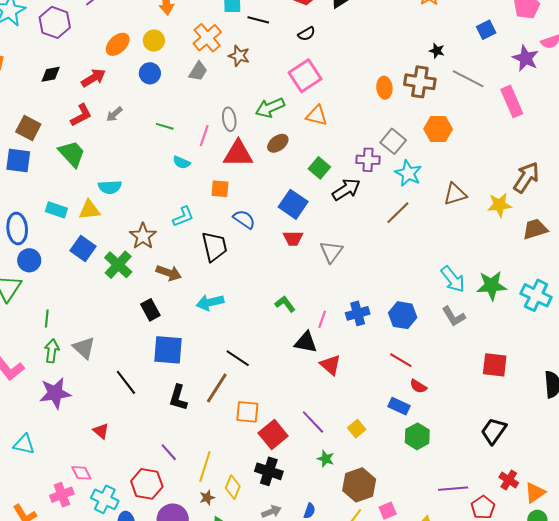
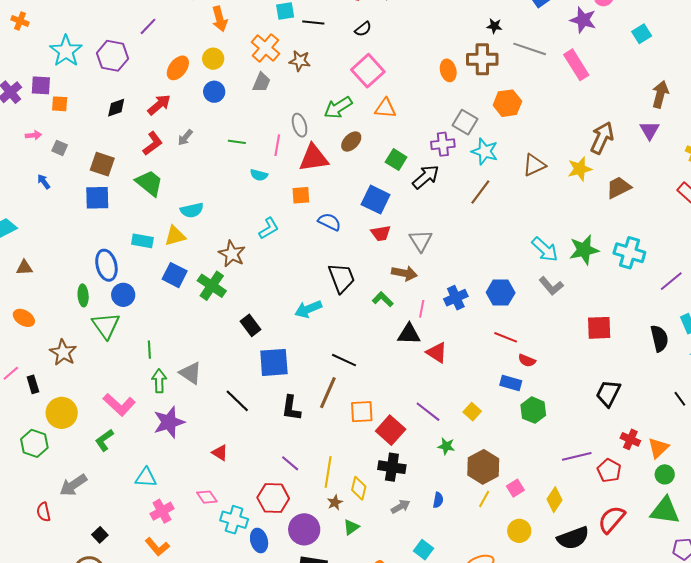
black trapezoid: (214, 247) -> (342, 278), moved
brown arrow: (169, 273) -> (404, 273), moved
pink cross: (62, 495) -> (162, 511), moved

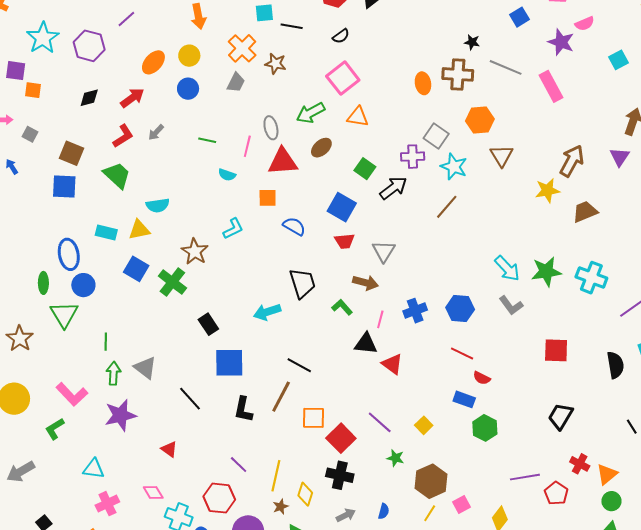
brown triangle: (534, 165) -> (502, 156), moved, turned -40

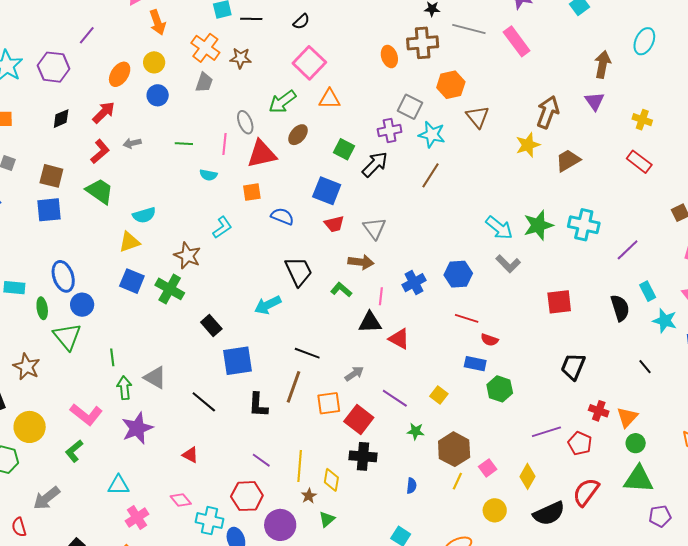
gray arrow: (156, 132) -> (132, 143), turned 42
cyan rectangle: (106, 233) -> (14, 288), moved
gray arrow: (346, 515) -> (354, 374), moved

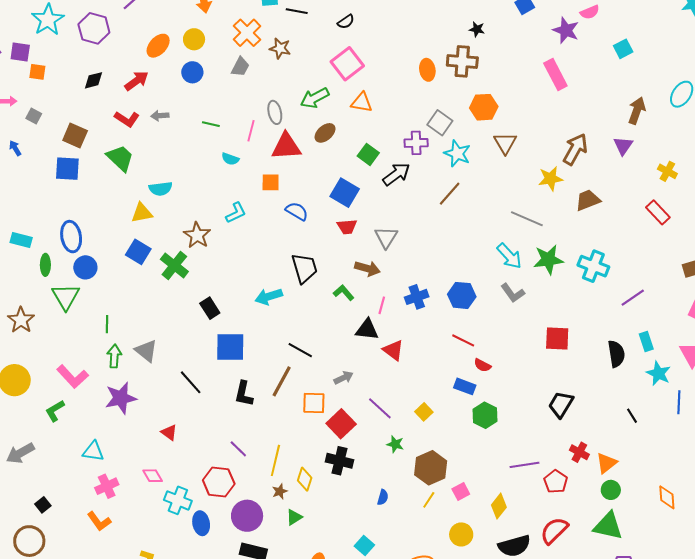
gray line: (469, 29) -> (527, 219), moved
red L-shape: (100, 152) -> (127, 119), turned 65

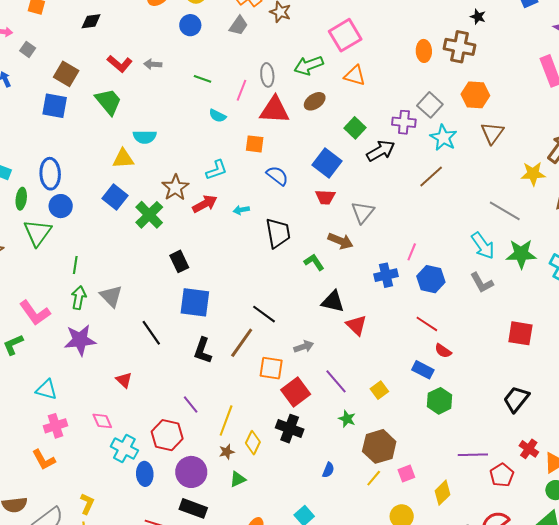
red arrow: (136, 81) -> (205, 204), moved
cyan arrow: (269, 296) -> (241, 210), moved, size x0.6
pink line: (382, 305) -> (412, 252), moved

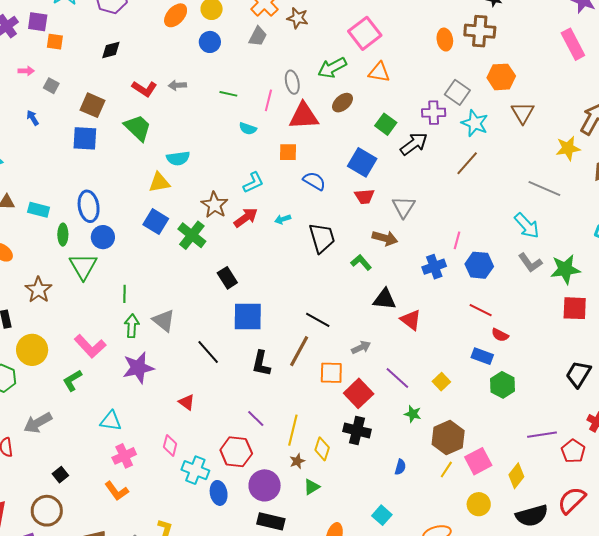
green star: (521, 254) -> (565, 269), moved
pink diamond: (102, 421) -> (170, 445), turned 45
pink square: (406, 474) -> (478, 461), size x1.5

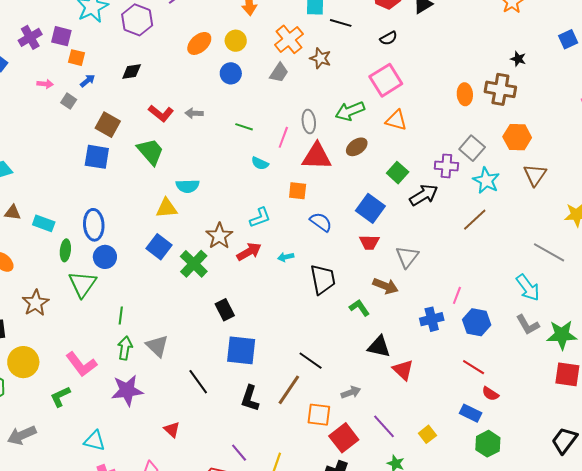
blue arrow: (33, 118) -> (88, 81), moved, turned 77

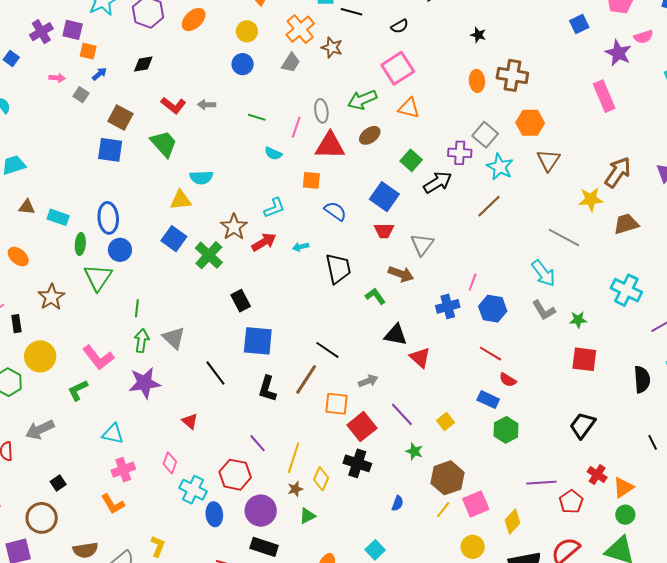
orange ellipse: (199, 43) -> (194, 20), moved
black star: (518, 59) -> (478, 35), moved
green star: (562, 335) -> (578, 320), size x0.6

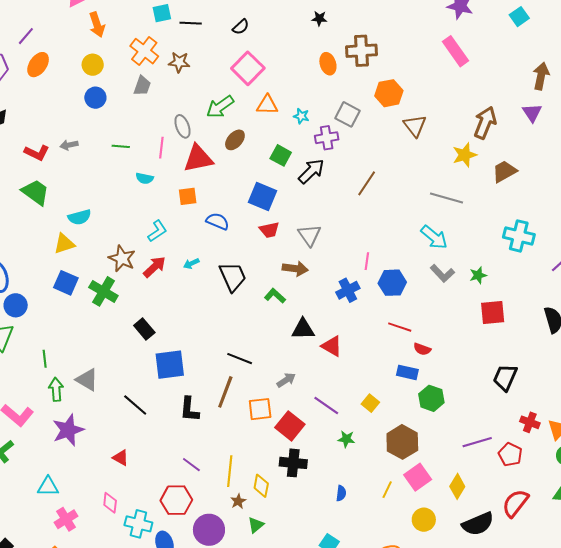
cyan star: (500, 167) -> (301, 116), moved, size x0.6
brown hexagon: (447, 478) -> (402, 442), moved

